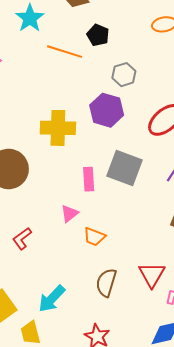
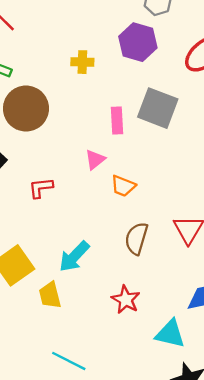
yellow cross: (58, 128) -> (82, 62), size x0.6
red L-shape: (22, 239) -> (41, 188), turned 30

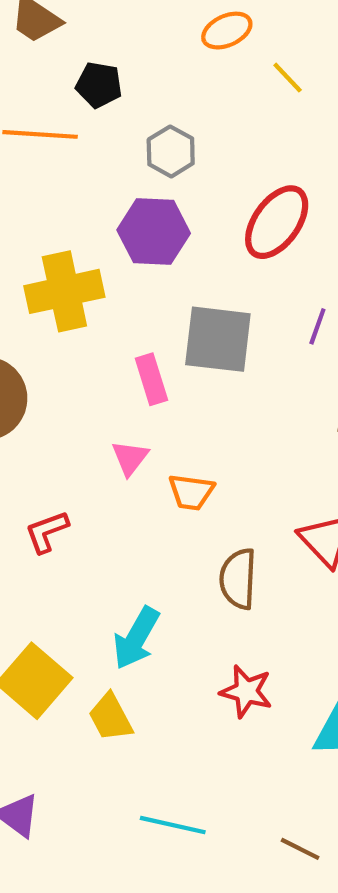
yellow cross: (82, 62) -> (64, 291), size x1.8

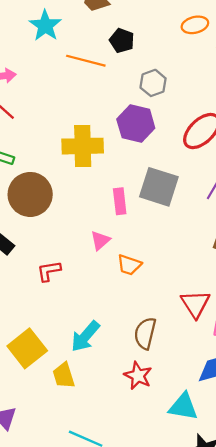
brown semicircle: (238, 579) -> (145, 333), moved

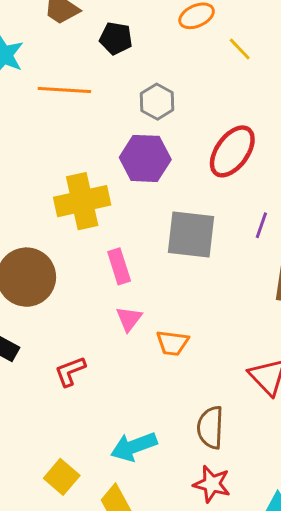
black pentagon: (122, 41) -> (116, 38), moved
pink rectangle: (120, 201) -> (119, 266), moved
cyan arrow: (85, 336) -> (134, 447), turned 40
yellow square: (27, 348) -> (62, 477), size x0.7

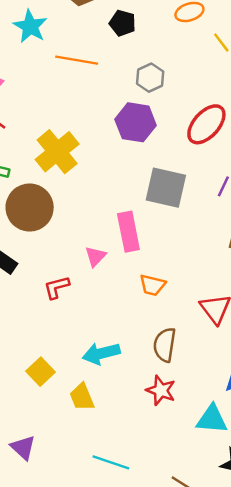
yellow cross: (82, 201) -> (57, 152), moved, turned -33
pink rectangle: (119, 266) -> (128, 232), moved, size x1.4
pink triangle: (129, 319) -> (95, 256), moved
orange trapezoid: (172, 343) -> (152, 285), moved

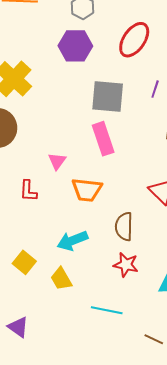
pink rectangle: (128, 232) -> (103, 139), moved
orange trapezoid: (152, 285) -> (87, 190), moved, size x1.4
red L-shape: (57, 287) -> (28, 191), turned -65
cyan line: (111, 462) -> (107, 310), moved

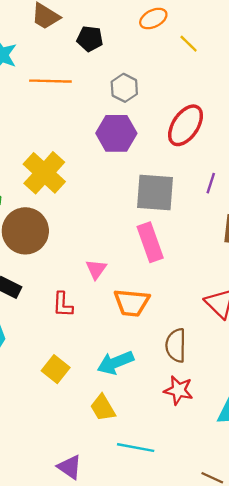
yellow square: (24, 262) -> (56, 369), moved
cyan line: (107, 310) -> (136, 448), moved
purple triangle: (18, 327) -> (70, 467), moved

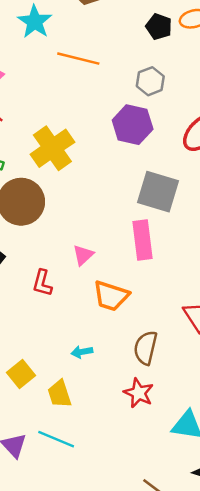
black pentagon: (90, 39) -> (159, 27), moved
cyan arrow: (115, 363) -> (82, 352), size x0.6
yellow square: (56, 369) -> (21, 374), moved
cyan line: (136, 448) -> (56, 439), moved

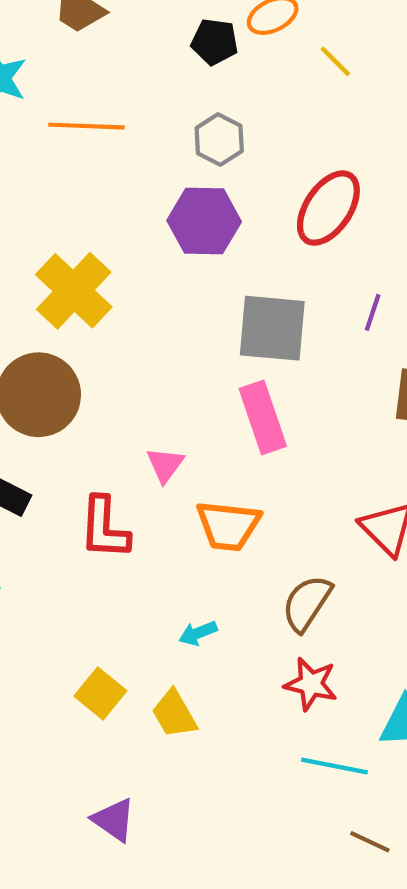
red L-shape: (42, 283) -> (104, 528), size x1.4
brown semicircle: (146, 348) -> (307, 603), turned 32
cyan line: (56, 439) -> (334, 766), moved

